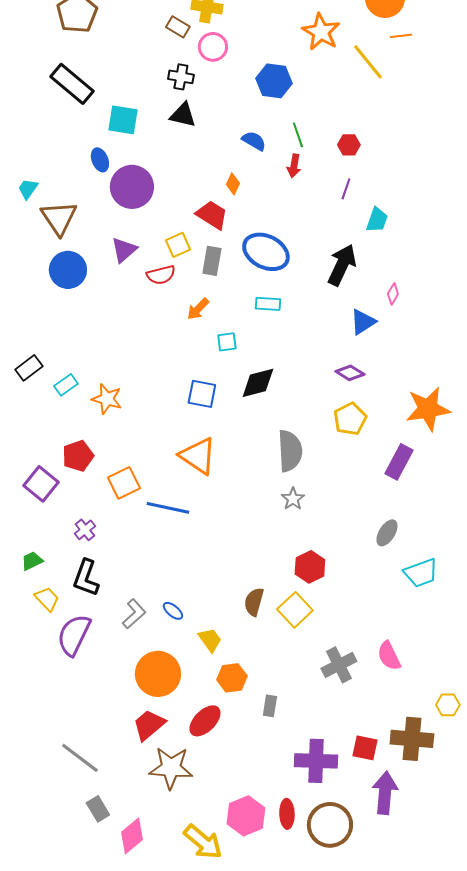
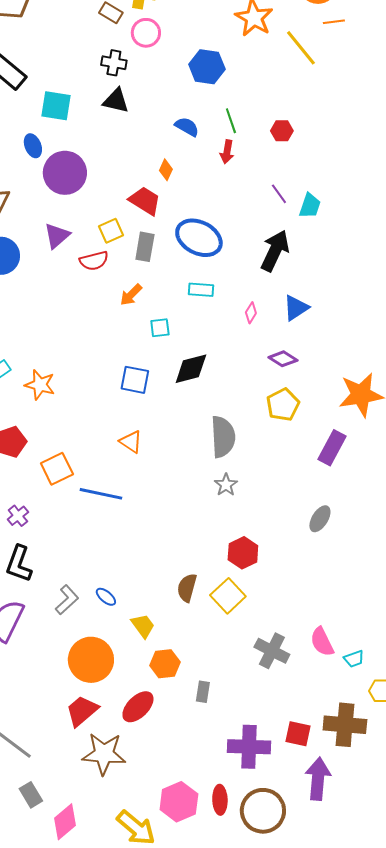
purple line: (346, 189) -> (279, 194), moved, turned -55
pink diamond: (393, 294) -> (251, 313), moved
orange triangle: (198, 456) -> (131, 442), size x0.6
cyan trapezoid: (421, 573) -> (354, 659), moved, size x0.6
gray cross: (339, 665) -> (272, 651), turned -36

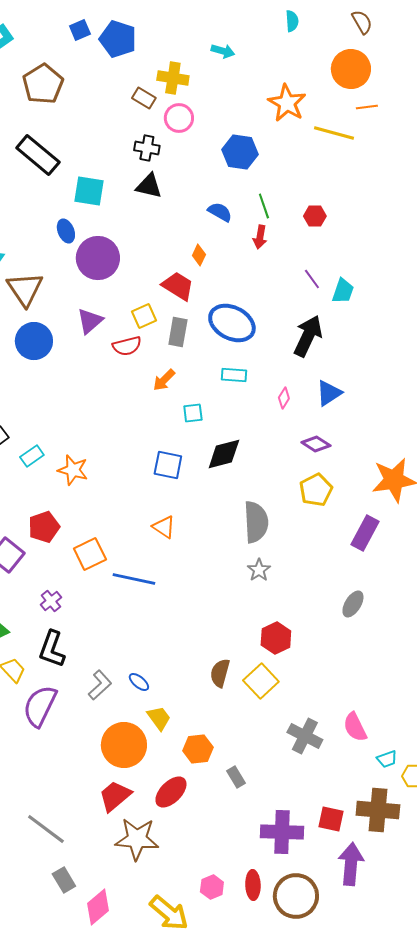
yellow line: (301, 48) -> (334, 133), turned -36
yellow trapezoid: (143, 626) -> (159, 718), moved
cyan trapezoid: (354, 659) -> (387, 759), moved
gray rectangle: (203, 692) -> (236, 777), turned -40
pink hexagon: (179, 802) -> (212, 887), size x0.6

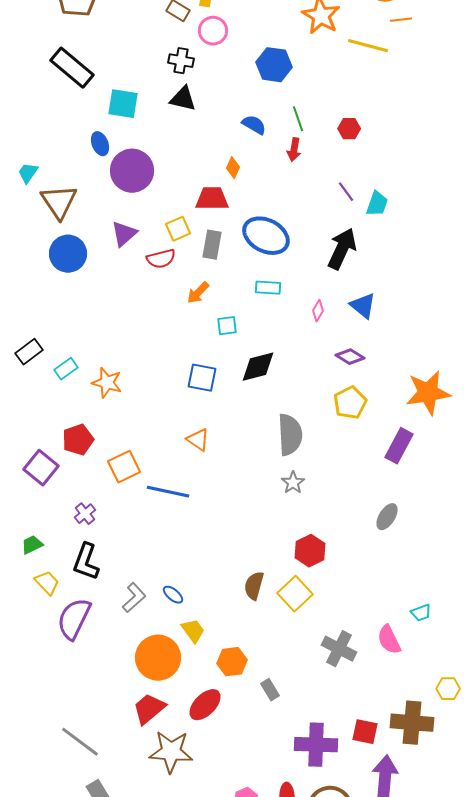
red trapezoid: (178, 286) -> (212, 199), turned -32
blue triangle: (329, 393) -> (363, 306), turned -48
cyan trapezoid: (387, 759) -> (421, 613), moved

